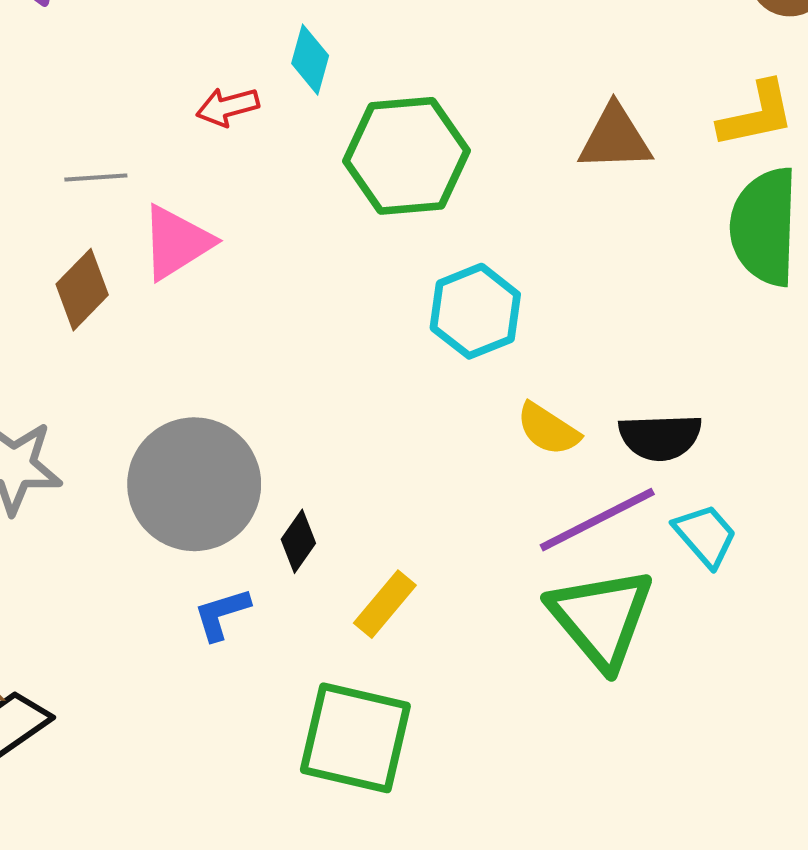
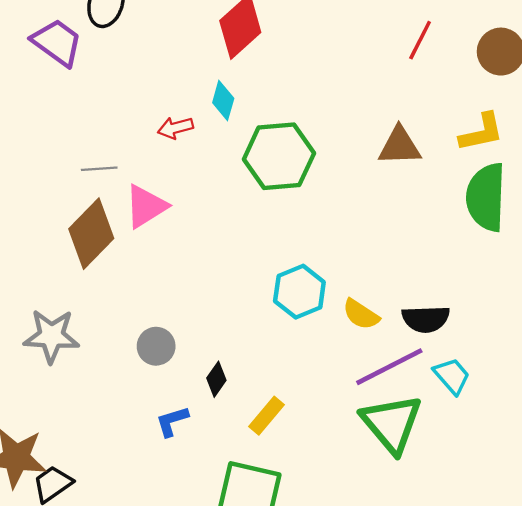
brown diamond: (82, 290) -> (91, 234), size x1.5
cyan hexagon: (475, 311) -> (299, 292), moved
gray circle: (194, 484) -> (156, 346), size x0.5

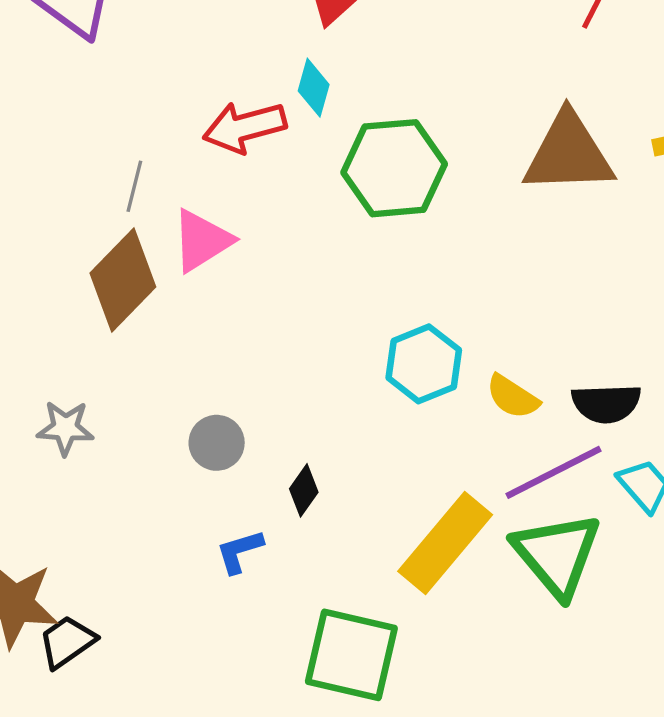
red arrow: (175, 128) -> (245, 127), size x1.6
brown triangle: (400, 146) -> (568, 153), size x1.5
gray line: (99, 169) -> (134, 186), turned -72
gray star: (51, 336) -> (65, 428), size x0.7
yellow rectangle: (266, 416) -> (445, 543), moved, size x1.8

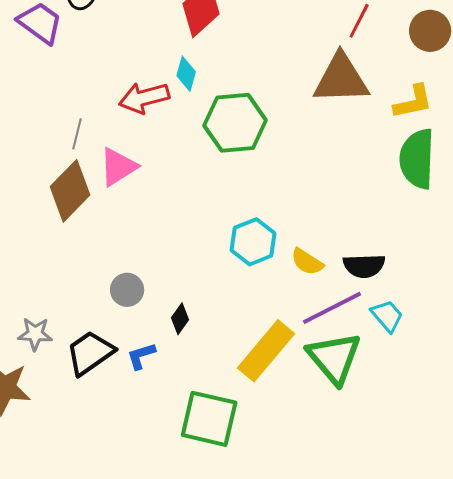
brown triangle: (568, 153) -> (341, 79), moved
gray star: (65, 428) -> (35, 334), moved
black trapezoid: (67, 642) -> (90, 353), moved, size x1.4

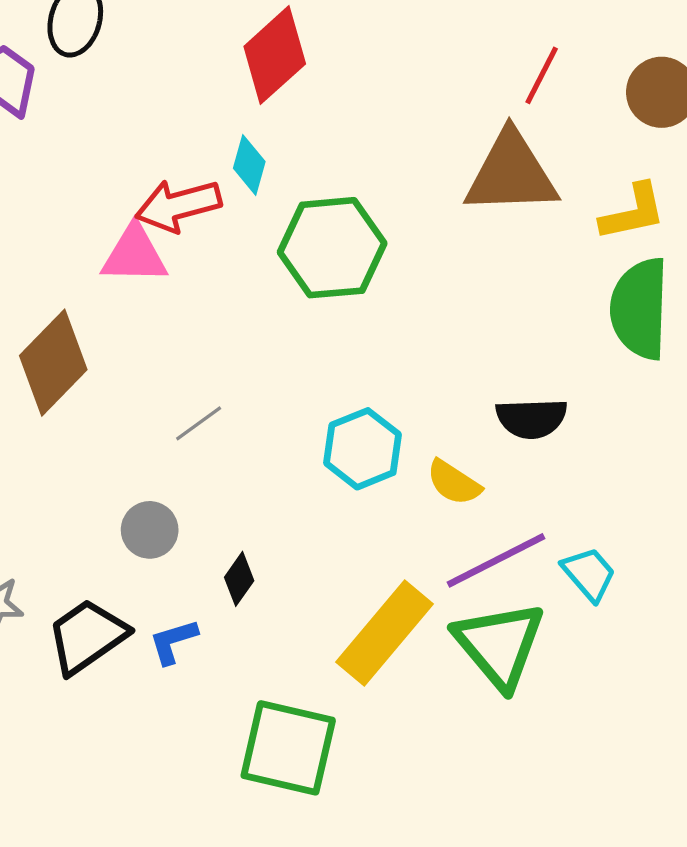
gray line: (77, 134) -> (199, 423), moved, turned 40
pink triangle: (118, 167) -> (134, 254), moved, turned 33
black semicircle: (364, 266) -> (531, 418), moved

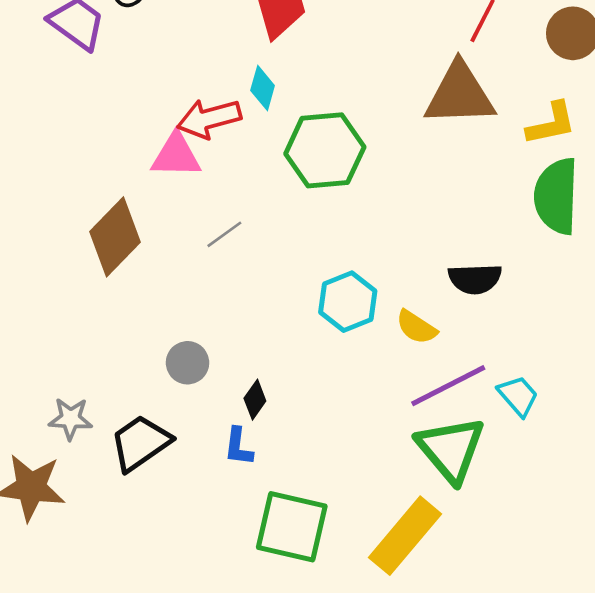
gray line: (199, 423) -> (224, 234), moved
yellow rectangle: (384, 633) -> (405, 536), moved
blue L-shape: (173, 641) -> (238, 447), moved, turned -66

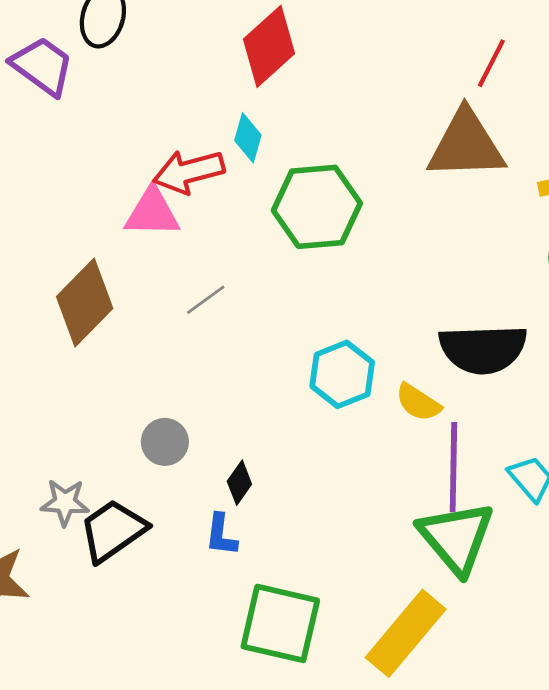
black semicircle: (475, 279) -> (483, 349), size x1.5
purple line: (448, 386) -> (453, 467), turned -62
gray star: (70, 419) -> (65, 502), moved

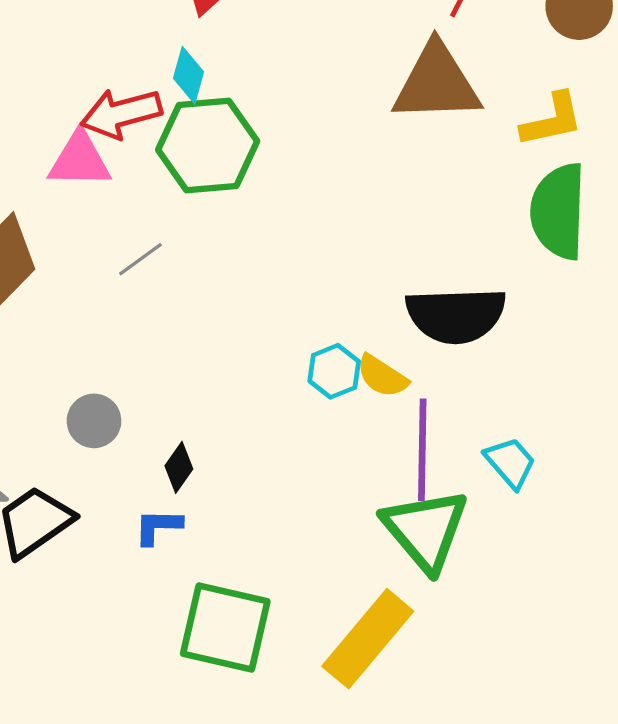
green hexagon: (317, 207) -> (208, 146), moved
cyan hexagon: (342, 374) -> (334, 371), moved, size x0.7
blue L-shape: (221, 535) -> (158, 527), turned 84

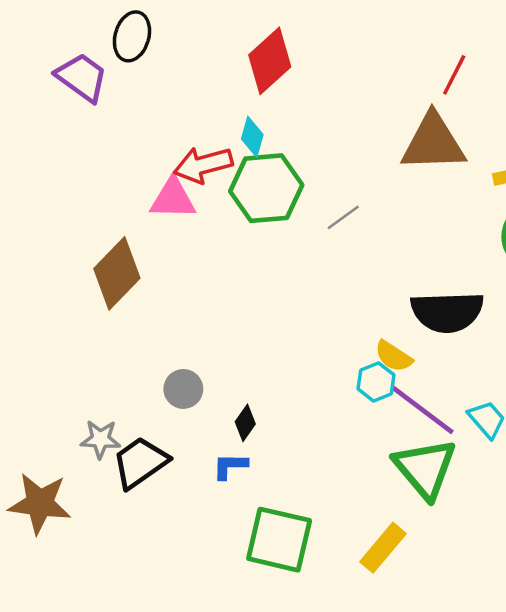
gray line: (140, 259) -> (343, 217), moved
cyan hexagon: (334, 371) -> (376, 382), moved
purple line: (422, 450) -> (423, 410), turned -54
yellow rectangle: (368, 639) -> (383, 548), size x0.7

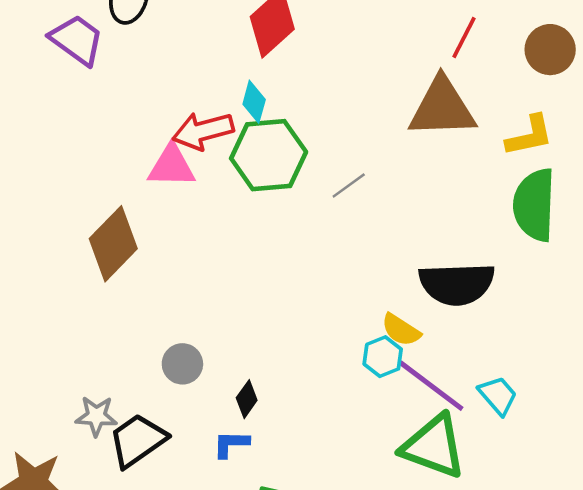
green triangle: (425, 468) -> (434, 446), turned -30

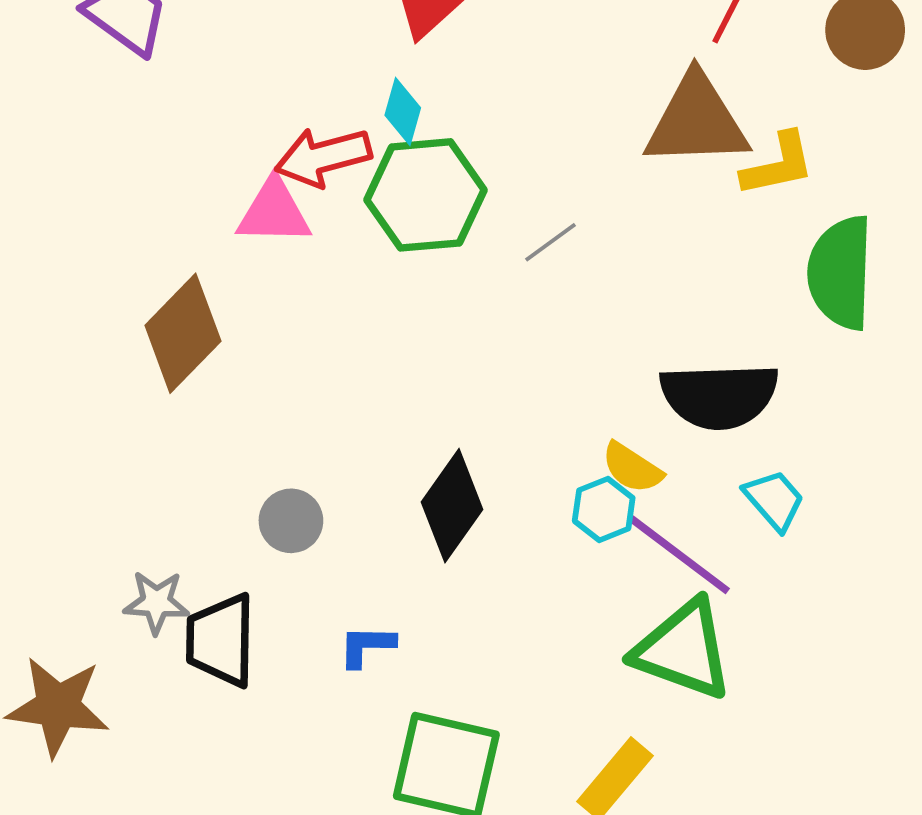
yellow L-shape: (529, 136) -> (778, 165), moved
cyan trapezoid: (498, 395) -> (774, 500), moved
black diamond: (247, 399) -> (452, 506), moved, size x1.8
black trapezoid: (138, 440) -> (221, 640), turned -54

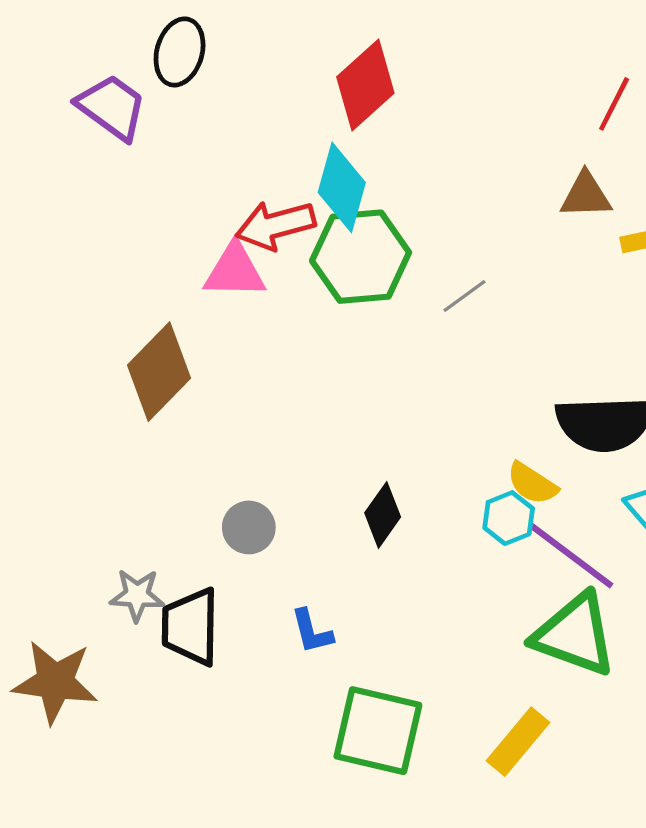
cyan diamond: (403, 112) -> (342, 187), size x1.6
brown triangle: (697, 121) -> (586, 195), size x0.6
black diamond: (452, 506) -> (383, 515), size x0.7
blue L-shape: (367, 646) -> (312, 631), turned -105

